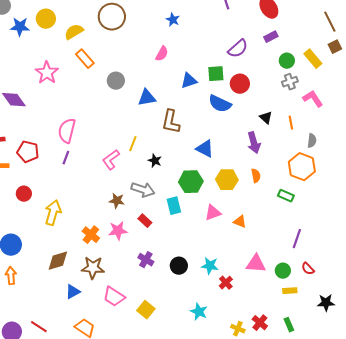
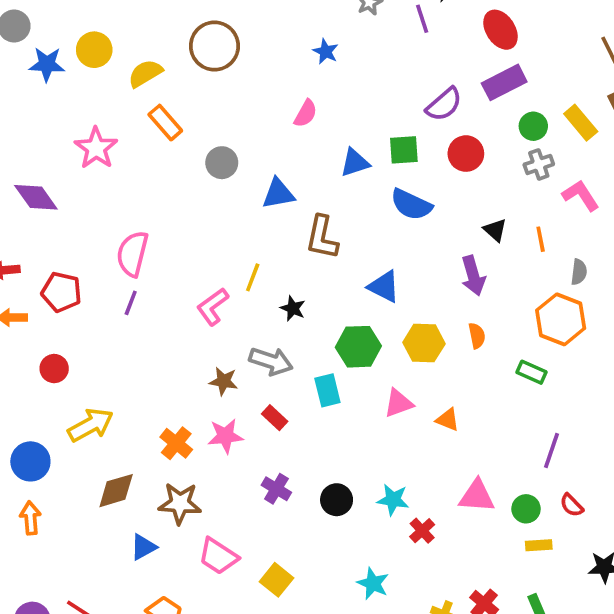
purple rectangle: (271, 37) -> (504, 82), size x1.6
red circle: (240, 84) -> (466, 154), moved
yellow arrow: (53, 213) -> (91, 425), moved, turned 45

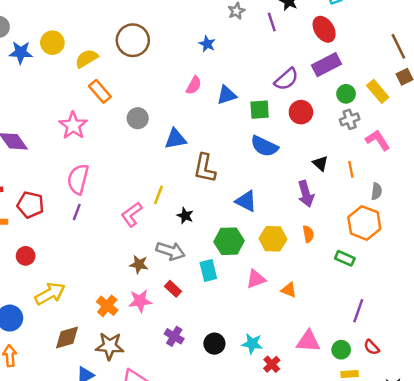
pink star: (96, 148) -> (73, 126), moved
blue triangle: (355, 163) -> (227, 95), moved

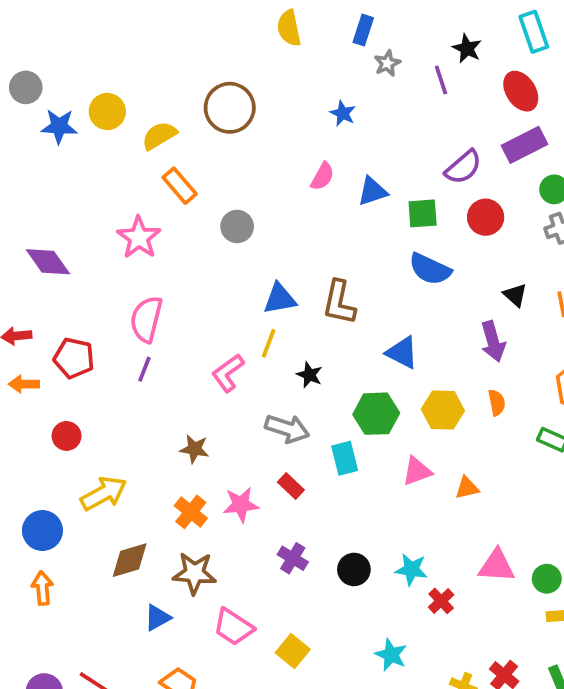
blue triangle: (175, 139) -> (280, 299), moved
brown star: (139, 264) -> (194, 449), moved
orange triangle: (289, 290) -> (467, 488), turned -35

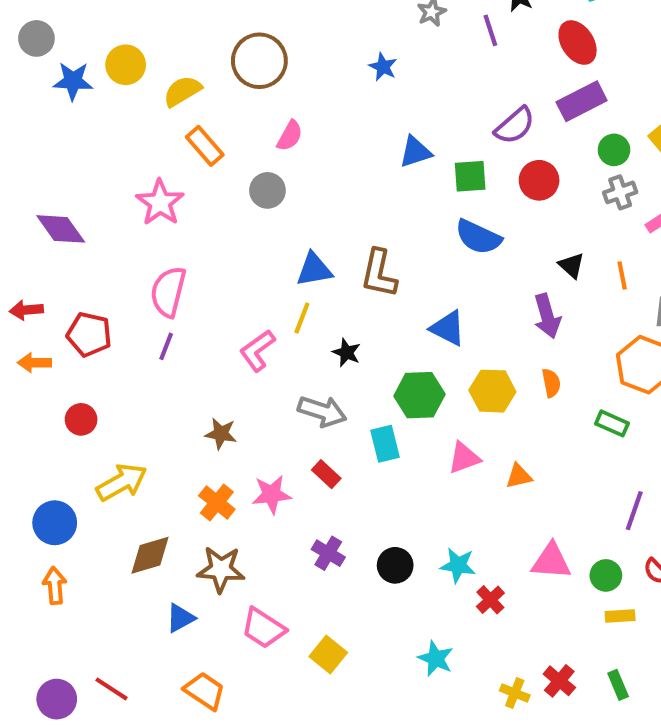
pink semicircle: (322, 176) -> (290, 136), moved

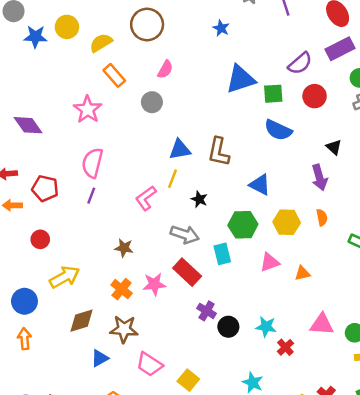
blue triangle: (415, 152) -> (241, 79), size x1.5
red rectangle: (326, 474) -> (187, 272), size x1.6
purple cross: (328, 553) -> (207, 311), moved

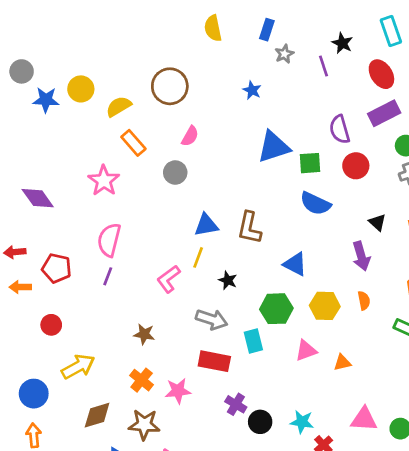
purple semicircle: (300, 63) -> (340, 129), turned 115
red rectangle: (187, 272) -> (214, 361), turned -32
pink star: (154, 284) -> (178, 391), moved

